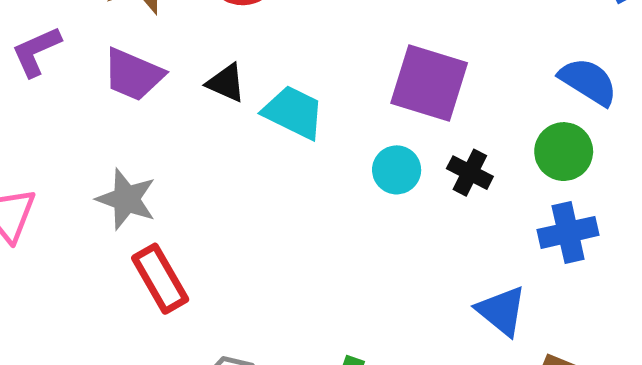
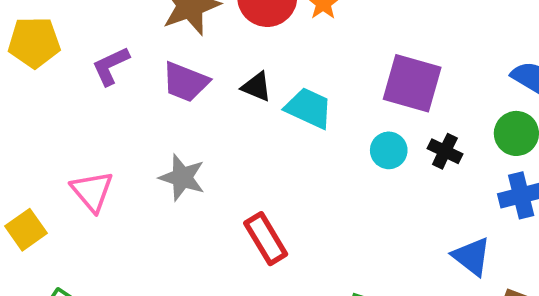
red rectangle: (160, 279) -> (266, 239), moved

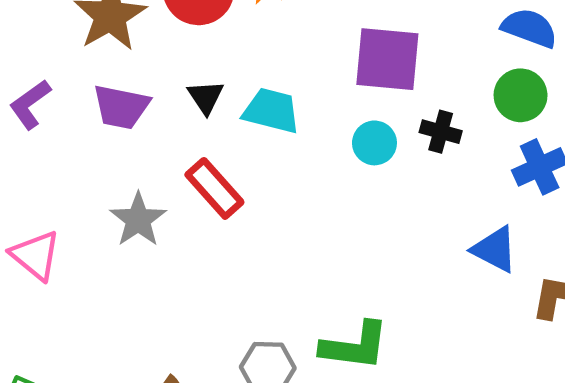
black triangle: (257, 87) -> (206, 97), turned 44
gray star: (182, 177) -> (138, 220), turned 30
red rectangle: (266, 239) -> (214, 188), moved

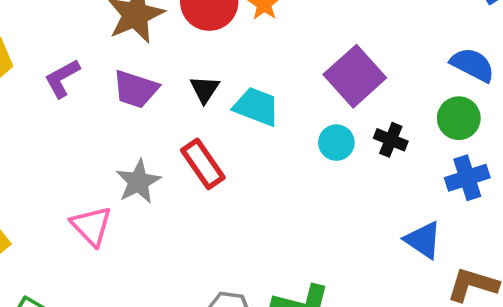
purple square: (387, 59) -> (355, 76), turned 36
pink triangle: (35, 255) -> (91, 226), moved

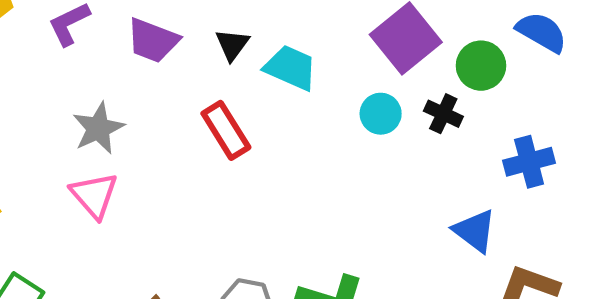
green circle: (459, 118) -> (481, 66), moved
gray star: (138, 182) -> (98, 128), moved

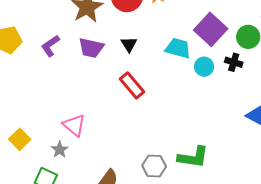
cyan trapezoid: (291, 68) -> (178, 48), moved
gray star: (98, 128) -> (60, 150), moved, size x0.7

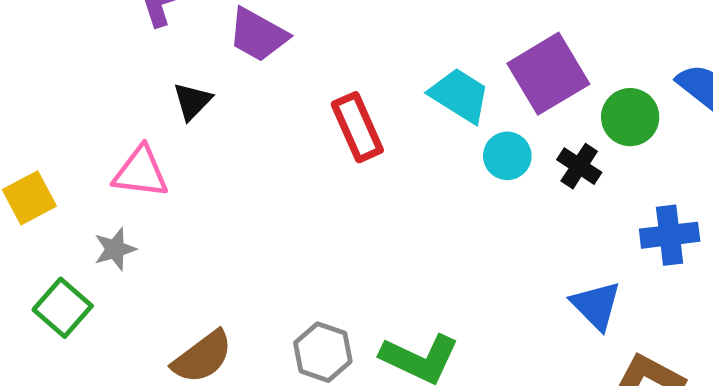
black triangle: (129, 44) -> (192, 101), moved
red rectangle: (132, 85) -> (357, 127), moved
pink triangle: (74, 125) -> (141, 172), moved, turned -50

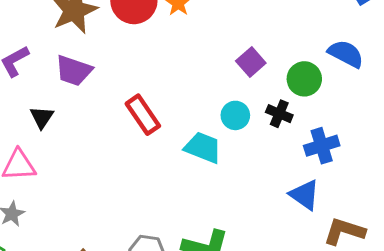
purple square: (548, 74) -> (251, 62), size x0.6
cyan trapezoid: (460, 95) -> (203, 148), moved
blue cross: (670, 235) -> (322, 146), moved

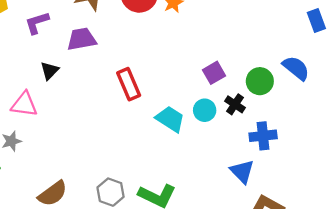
purple square: (251, 62) -> (214, 73), moved
purple trapezoid: (74, 71) -> (82, 39), turned 140
cyan circle: (235, 115) -> (205, 110), moved

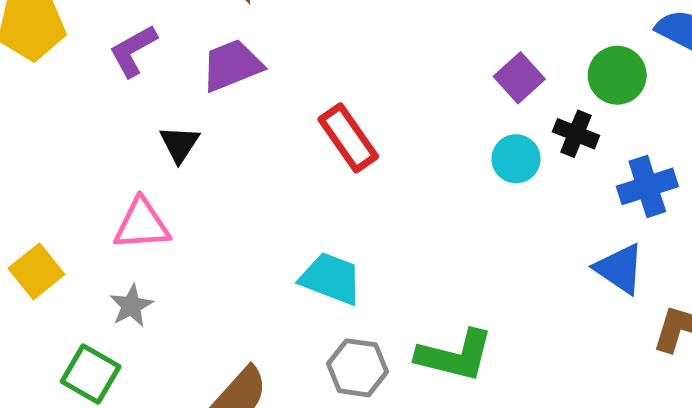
cyan trapezoid: (170, 119) -> (331, 278), moved

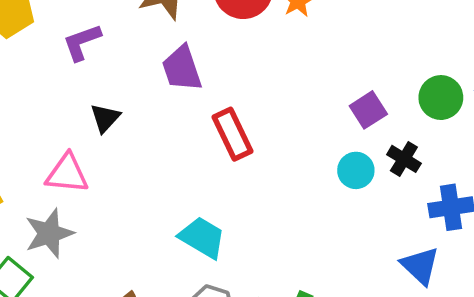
purple trapezoid: (232, 65) -> (182, 68), moved, turned -96
green circle: (617, 75) -> (441, 98), moved
gray star: (131, 306) -> (49, 233), size x1.5

